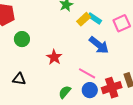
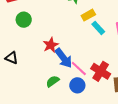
cyan rectangle: (95, 18) -> (98, 28), moved
blue arrow: (99, 45) -> (64, 58), moved
red cross: (112, 88) -> (101, 71), moved, turned 36

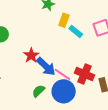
yellow rectangle: (88, 15) -> (64, 20), turned -32
blue circle: (77, 85) -> (64, 91), size x1.5

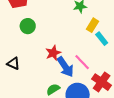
pink line: (62, 74) -> (82, 62), moved

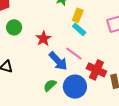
cyan rectangle: (102, 39) -> (79, 29), moved
red star: (53, 53) -> (43, 39), moved

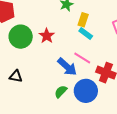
green circle: (14, 27) -> (21, 37), size x1.5
red star: (43, 39) -> (47, 36), moved

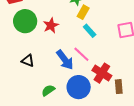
yellow rectangle: (83, 20) -> (83, 12), moved
black triangle: (16, 76) -> (28, 61), moved
green semicircle: (61, 92) -> (48, 90), moved

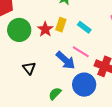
yellow rectangle: (83, 12) -> (61, 25), moved
black triangle: (28, 61) -> (29, 68), turned 40

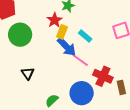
red star: (45, 29) -> (54, 20), moved
blue arrow: (66, 60) -> (67, 47), moved

